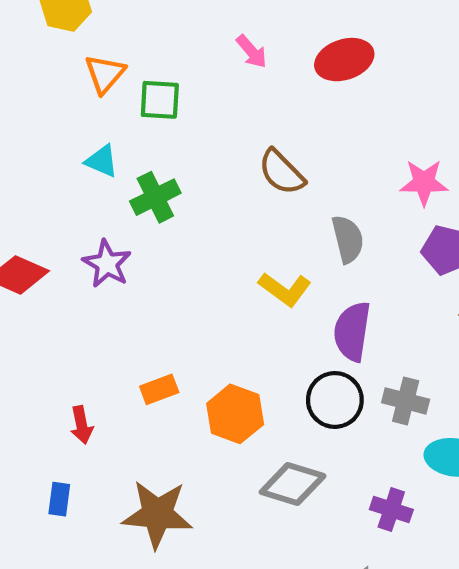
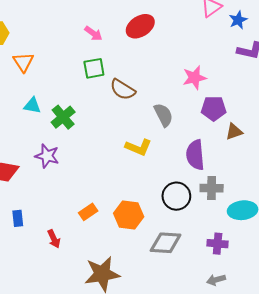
green square: (160, 100) -> (94, 68), moved
purple semicircle: (352, 331) -> (195, 155), moved
blue rectangle: (59, 499) -> (18, 218), moved

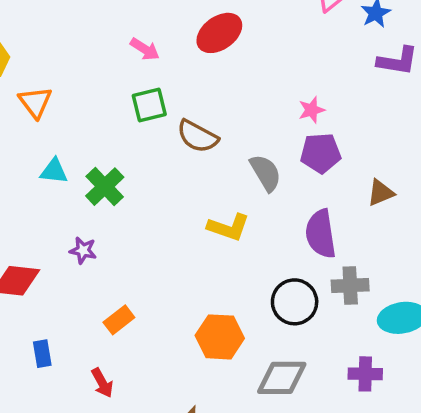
pink star: (194, 78) -> (312, 110), size x0.7
purple pentagon: (214, 108) -> (321, 153), moved
purple star: (47, 156) -> (83, 250), size x0.7
orange rectangle: (88, 212) -> (119, 320), moved

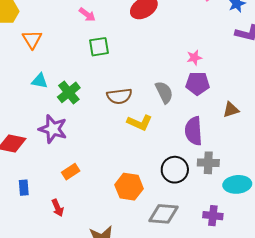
pink arrow: (145, 49) -> (87, 15), moved
brown semicircle: (198, 136) -> (119, 96), moved, turned -40
purple star: (83, 250) -> (53, 129), size x1.8

